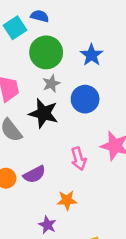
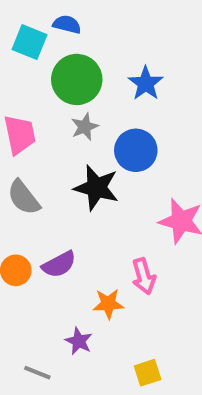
cyan square: (15, 28) -> (30, 42), turned -35
black star: (44, 113) -> (96, 188), moved
pink arrow: (79, 159) -> (144, 276), moved

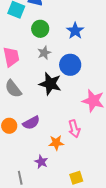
green circle: (77, 79) -> (40, 29), size x0.7
gray line: (37, 373) -> (20, 178), turned 56

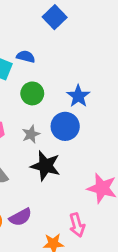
gray star: (44, 53) -> (31, 134), moved
blue circle: (70, 65) -> (65, 126), moved

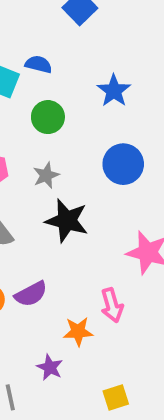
blue star: (78, 96) -> (114, 91), moved
blue circle: (65, 126) -> (123, 164), moved

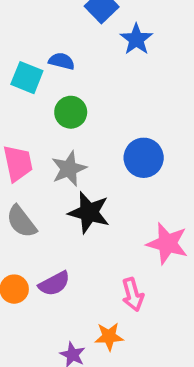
blue star: (114, 91) -> (136, 39), moved
gray star: (46, 175) -> (69, 169), size x1.4
orange star: (78, 332) -> (109, 336), moved

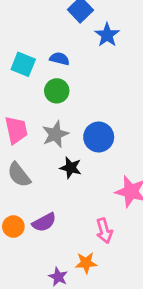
blue semicircle: (62, 61) -> (60, 59), moved
blue circle: (144, 158) -> (99, 137), moved
black star: (89, 212) -> (71, 168), size x0.7

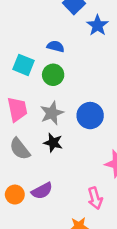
cyan square: (23, 64) -> (23, 65), moved
black star: (71, 168) -> (53, 143), moved

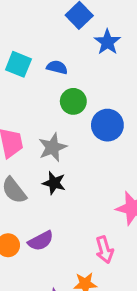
cyan square: (23, 65) -> (18, 64), moved
green circle: (53, 75) -> (73, 101), moved
blue circle: (90, 116) -> (107, 125), moved

